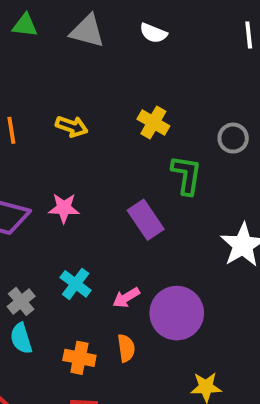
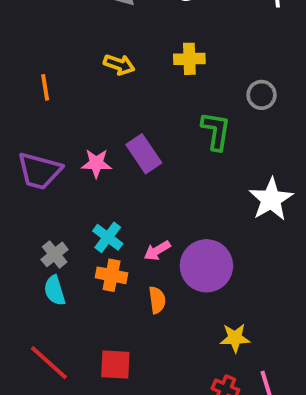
yellow cross: (153, 123) -> (189, 59), moved, turned -32
yellow arrow: (72, 126) -> (119, 65), moved
purple rectangle: (146, 220) -> (144, 154), moved
orange cross: (79, 358) -> (112, 275), moved

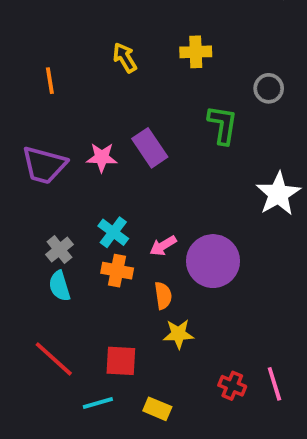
yellow arrow: (119, 65) -> (125, 58), turned -140
yellow star: (235, 338) -> (178, 334), moved

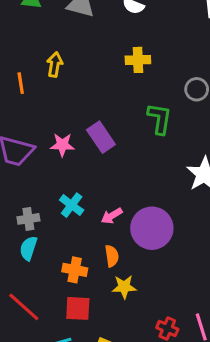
yellow arrow: (125, 58) -> (55, 65), moved, turned 40
gray cross: (59, 250) -> (28, 219), turned 30
orange cross: (117, 271) -> (75, 270), moved
cyan semicircle: (59, 286) -> (28, 248), turned 35

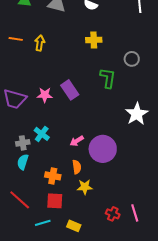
orange line: (21, 83) -> (16, 39), moved, turned -72
cyan cross: (72, 205) -> (42, 134), moved

